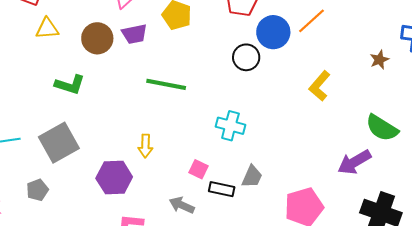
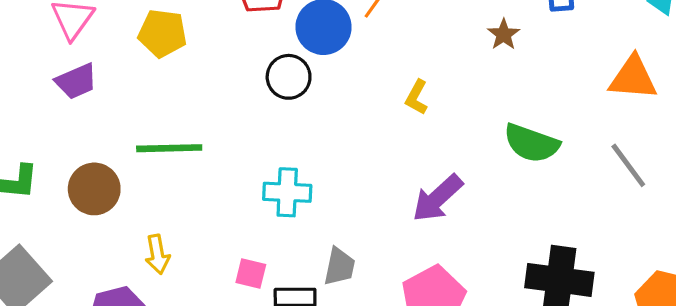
purple trapezoid: (134, 34) -> (76, 81), moved
brown circle: (97, 38) -> (94, 189), moved
yellow L-shape: (320, 86) -> (417, 97), size x0.7
purple arrow: (354, 162) -> (437, 198), moved

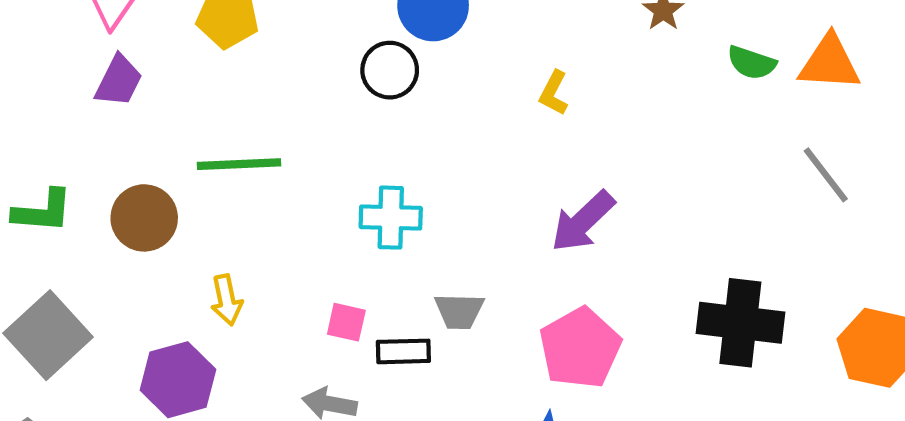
purple trapezoid: (76, 81) -> (119, 81), turned -39
green semicircle: (531, 143) -> (752, 63), moved, size x0.7
gray trapezoid: (339, 267) -> (459, 311), turned 81

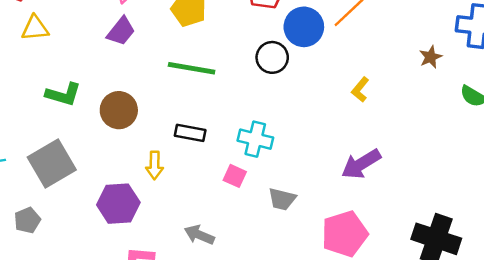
green line: (239, 164) -> (192, 68), moved
pink square: (346, 322) -> (235, 176), moved
black rectangle: (403, 351) -> (190, 133), moved

